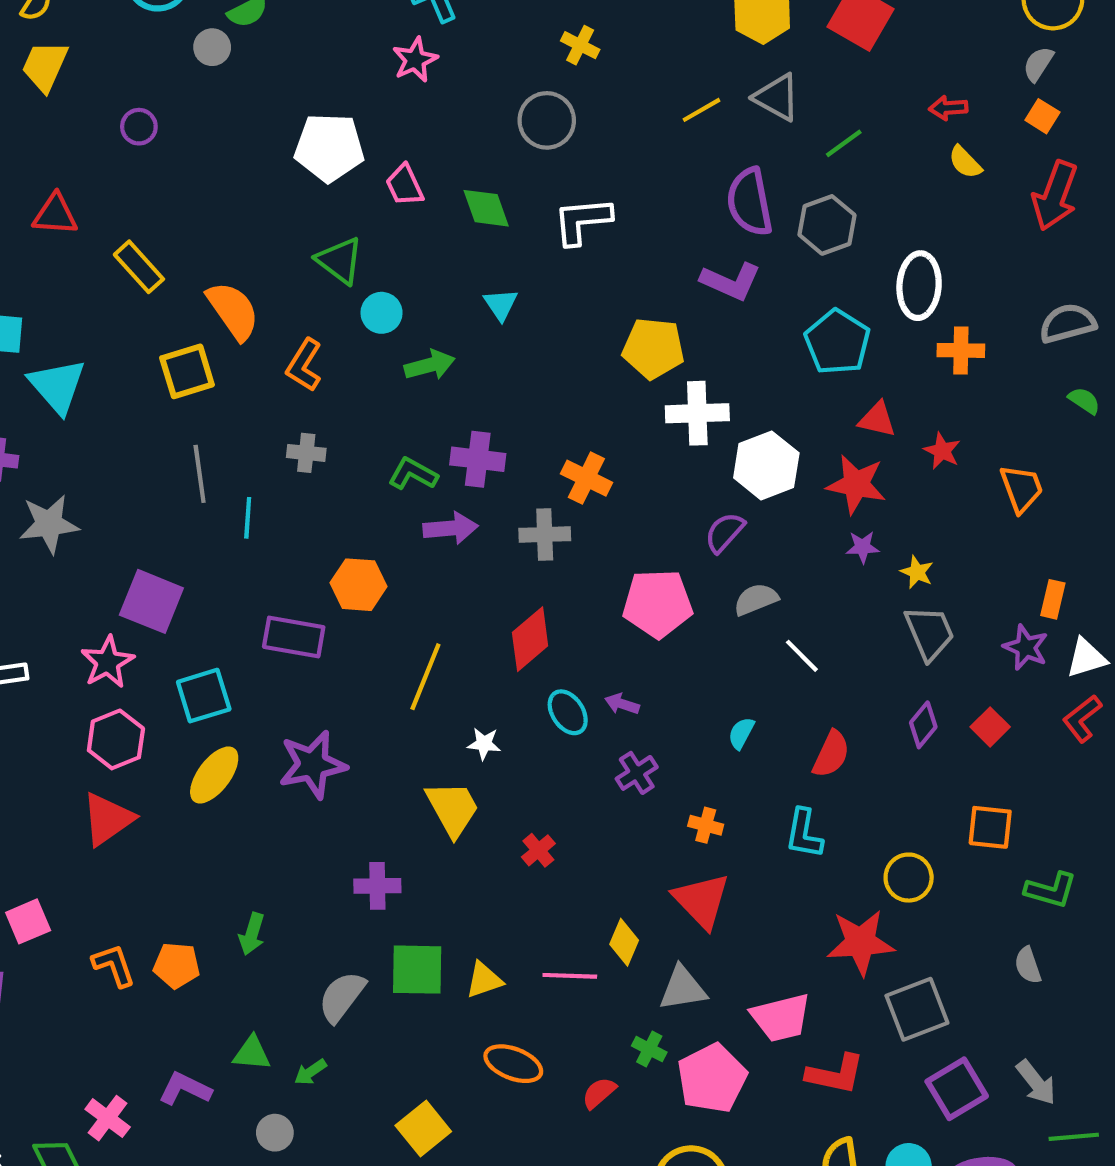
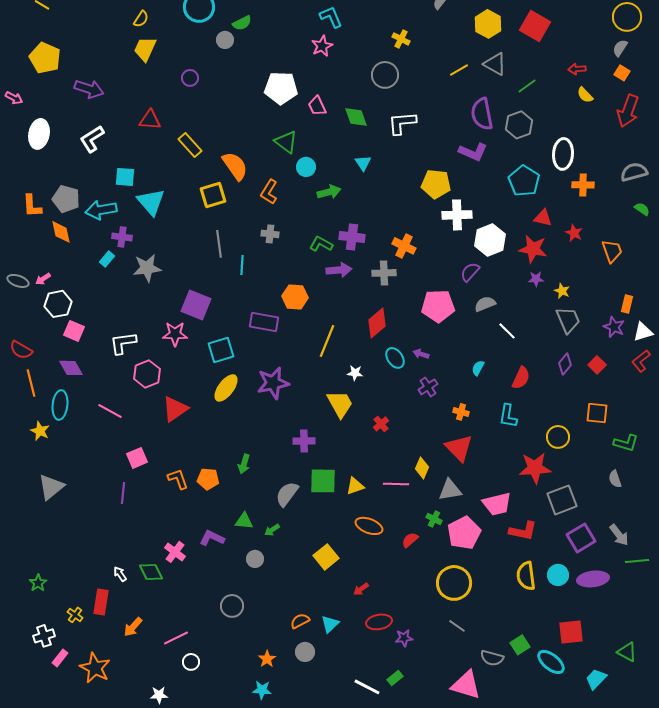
pink star: (108, 662) -> (175, 334), turned 30
pink hexagon: (116, 739) -> (147, 374), moved

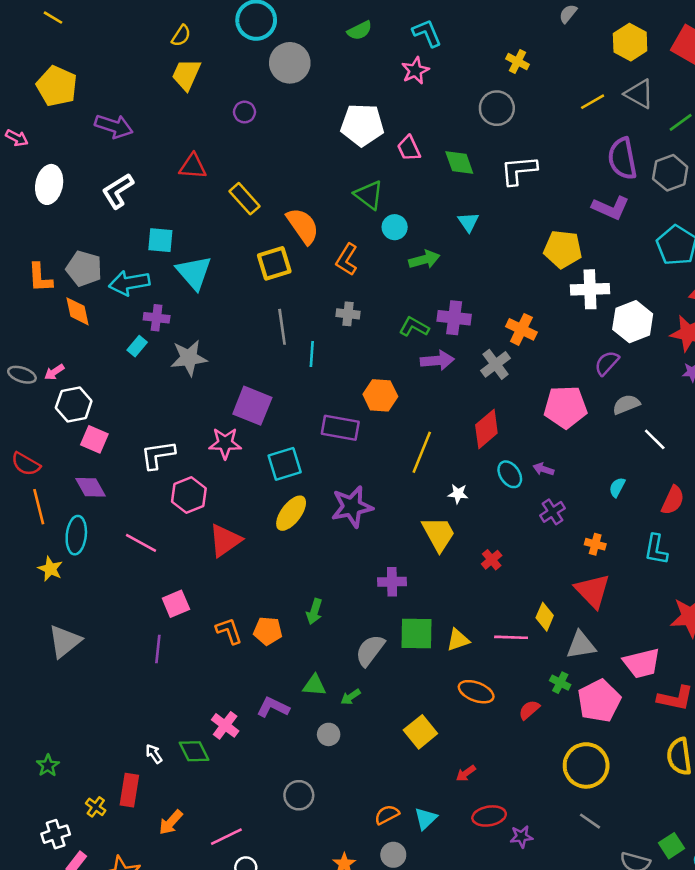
green semicircle: (242, 23) -> (360, 30), moved
gray circle: (225, 40) -> (290, 63), size x1.8
gray cross: (384, 273) -> (496, 364), turned -35

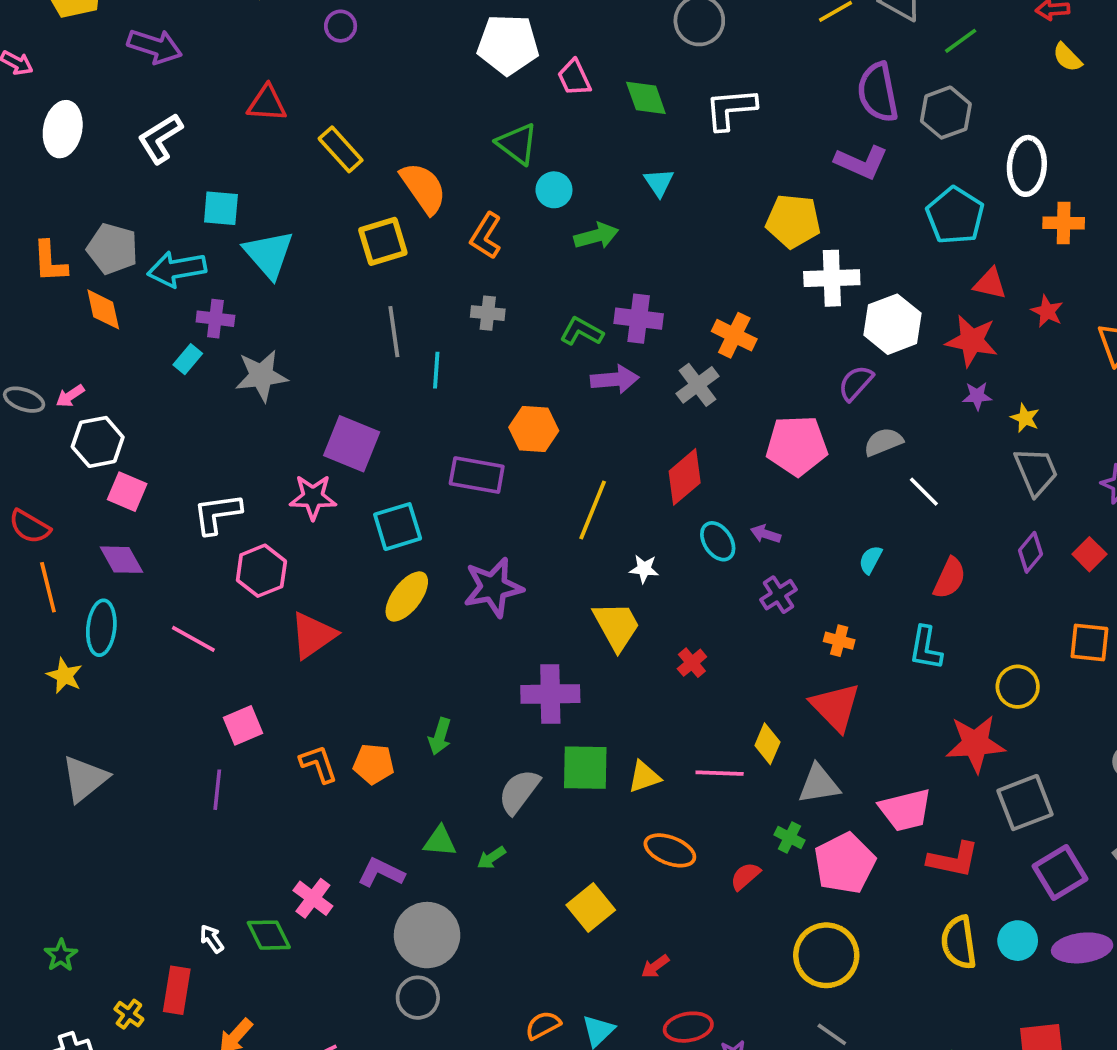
purple cross: (392, 582) -> (550, 694), size x1.4
gray circle: (329, 734) -> (427, 935), moved, size x2.0

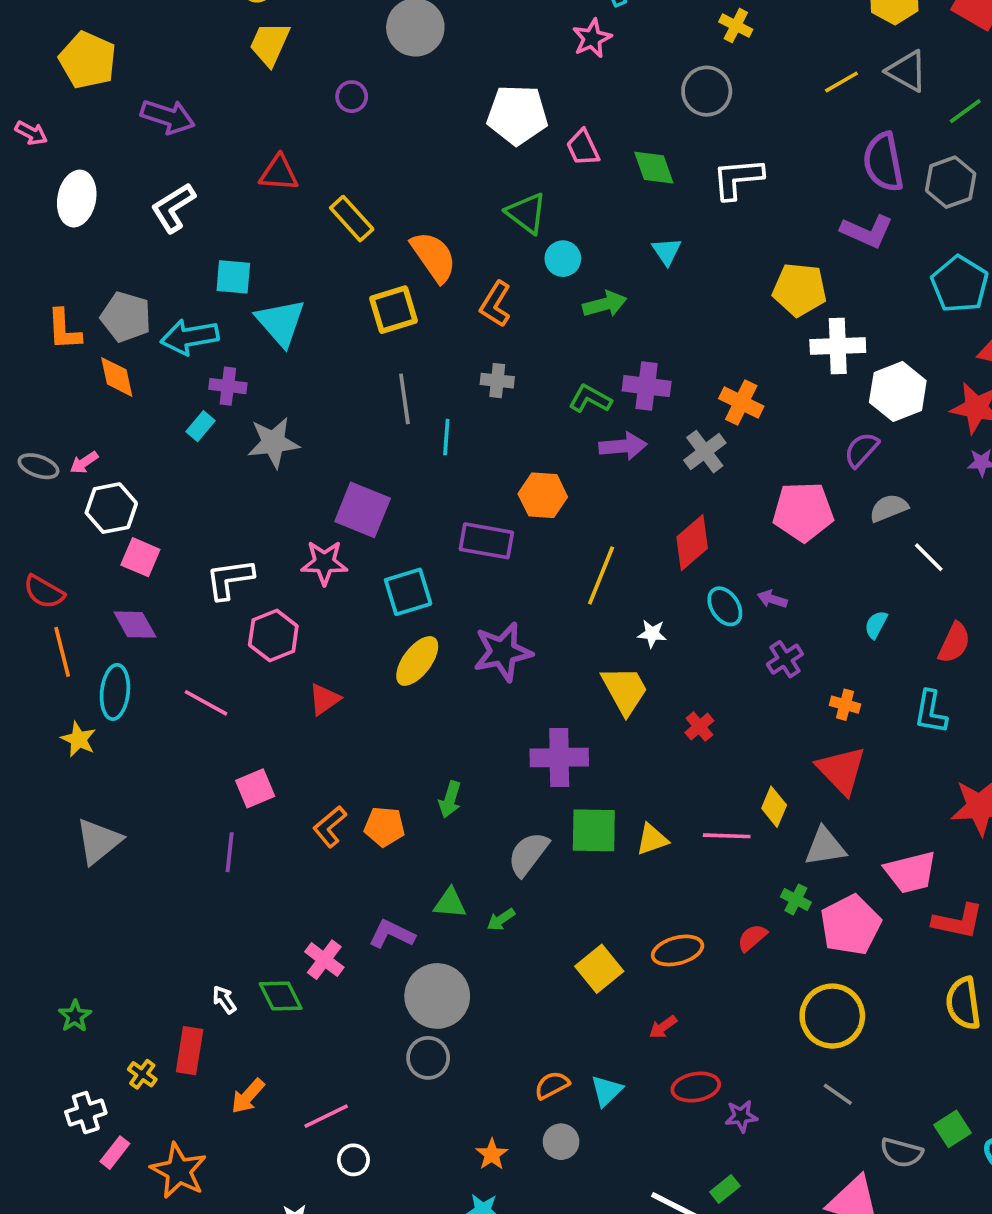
red triangle: (313, 635) -> (324, 699), size x0.7
orange L-shape: (318, 764) -> (330, 827), turned -111
orange ellipse: (670, 850) -> (678, 950), moved, turned -36

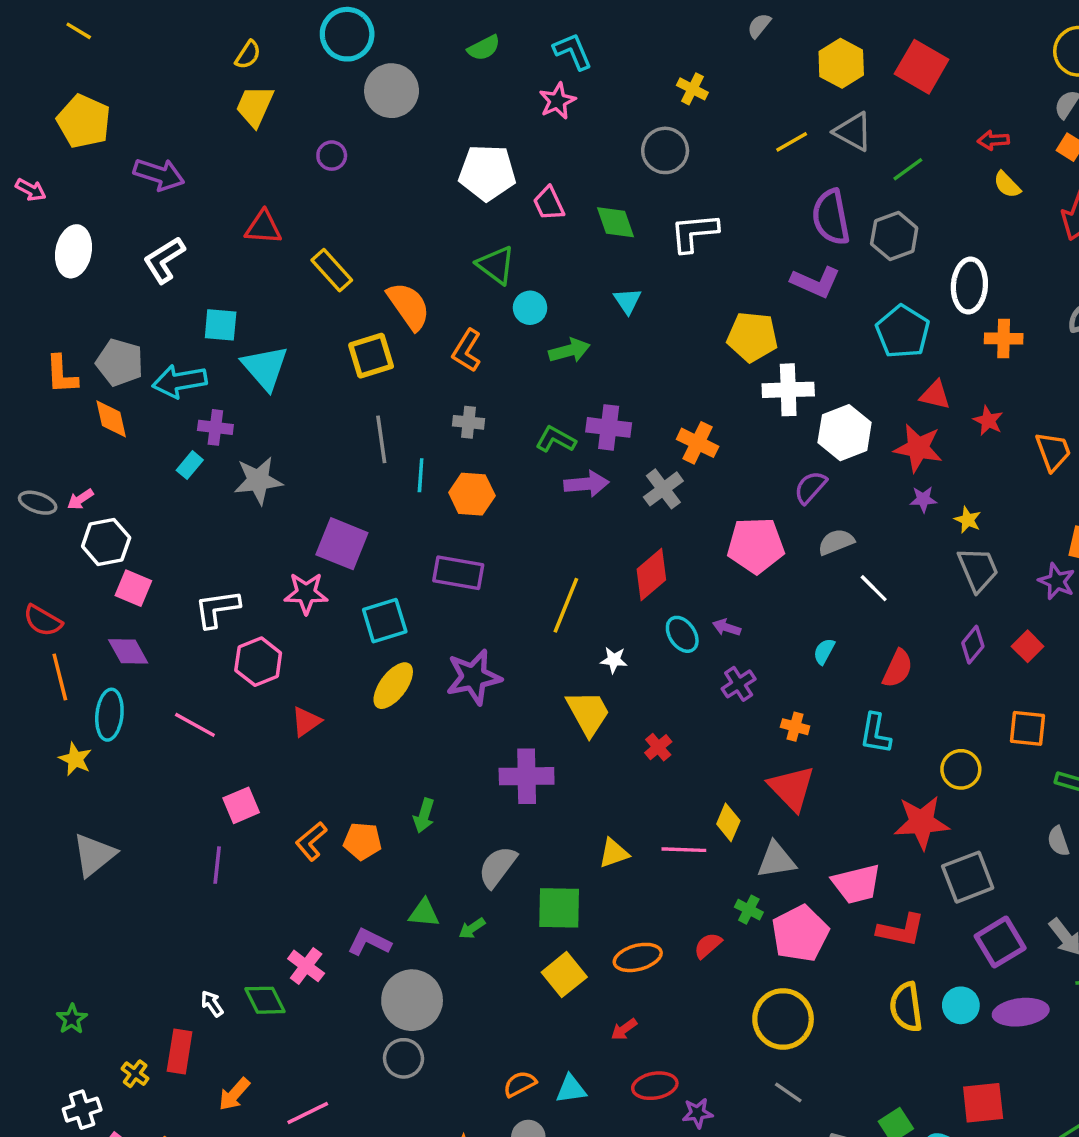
orange hexagon: (543, 495) -> (472, 494), moved
green square: (594, 830) -> (559, 908), moved
cyan triangle: (607, 1091) -> (571, 1089), turned 36

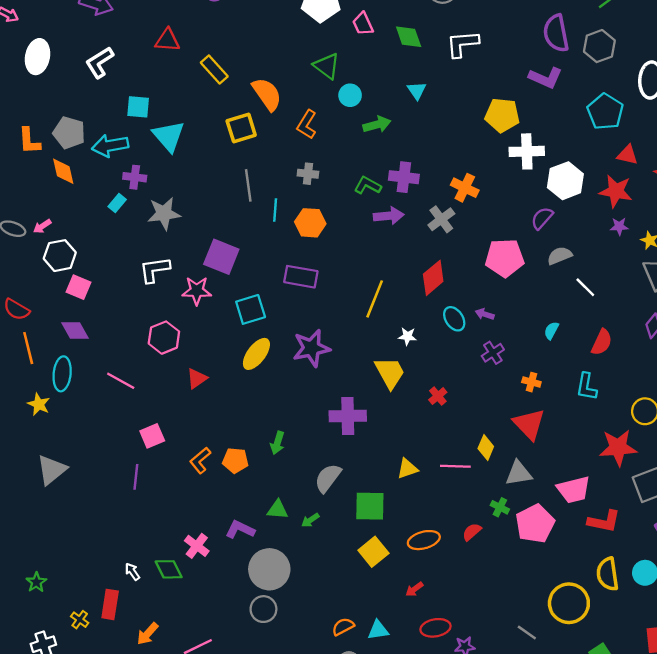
white L-shape: (217, 609) -> (155, 270), moved
yellow circle: (783, 1019) -> (569, 603), moved

